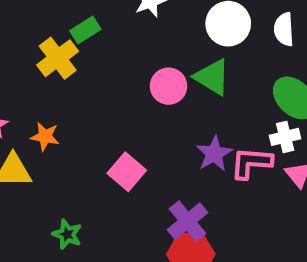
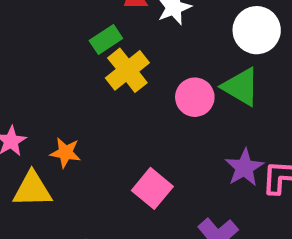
yellow cross: (58, 58) -> (127, 70), moved

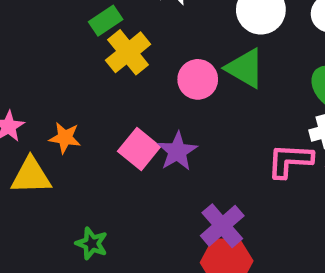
purple star: (244, 168) -> (177, 151), moved
pink square: (152, 188) -> (139, 149), moved

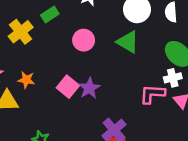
yellow cross: (128, 52) -> (21, 32), moved
pink circle: (198, 79) -> (84, 40), moved

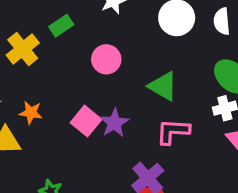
green triangle: (128, 42) -> (163, 86), moved
pink L-shape: (152, 94) -> (173, 131), moved

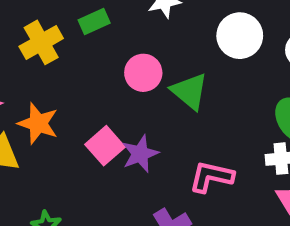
green triangle: (163, 86) -> (189, 91), moved
orange star: (31, 113) -> (38, 123), size x1.4

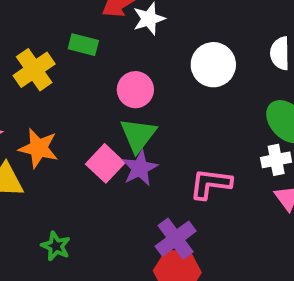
green rectangle: (94, 21) -> (83, 45), turned 44
white circle: (240, 36) -> (213, 65), moved
green triangle: (189, 91) -> (138, 135), moved, turned 33

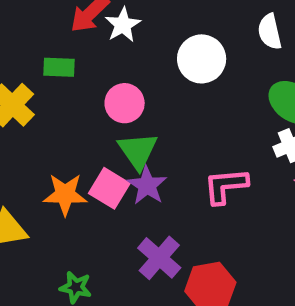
orange star: (38, 148) -> (65, 194), moved
purple cross: (176, 239) -> (159, 258), moved

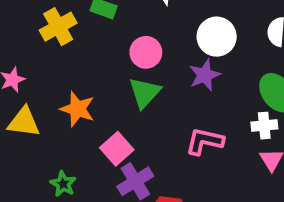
purple star: (147, 185) -> (205, 75), moved
pink square: (109, 188) -> (117, 149), moved

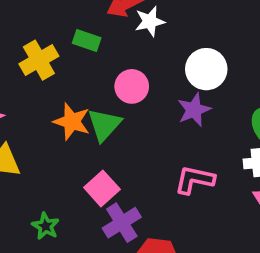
green triangle: (145, 93) -> (104, 125), moved
orange star: (77, 109) -> (72, 122), moved

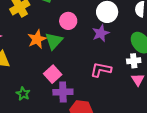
orange star: (72, 122) -> (37, 39), turned 30
purple cross: (122, 223) -> (63, 92), turned 30

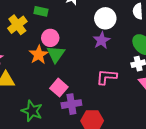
pink circle: (68, 21) -> (50, 38), moved
green star: (23, 94) -> (32, 111), size x1.5

